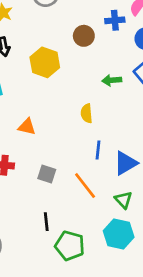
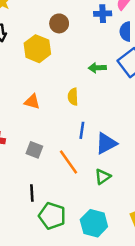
brown circle: (84, 36) -> (59, 23), moved
orange triangle: (27, 127) -> (32, 102), moved
green triangle: (123, 200) -> (103, 177), turned 35
cyan hexagon: (119, 234) -> (94, 223), moved

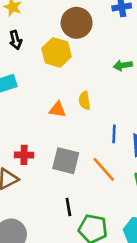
brown circle: (59, 23) -> (77, 23), size x1.5
yellow semicircle: (73, 97) -> (85, 101), moved
gray square: (34, 150) -> (66, 161), size x1.5

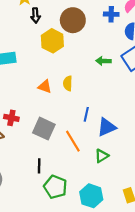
black arrow: (16, 40) -> (35, 15), moved

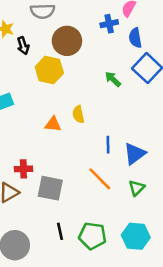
green arrow: (103, 61) -> (113, 79), turned 56
gray square: (44, 129) -> (50, 188), moved
black line: (39, 166) -> (60, 231), moved

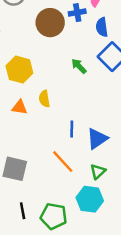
brown circle: (67, 41) -> (50, 23), moved
yellow hexagon: (49, 70) -> (19, 70), moved
cyan hexagon: (136, 236) -> (90, 199), moved

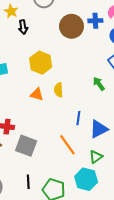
green arrow: (79, 66) -> (99, 84), moved

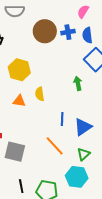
blue cross: (95, 21) -> (68, 32), moved
green arrow: (99, 84) -> (78, 83), turned 32

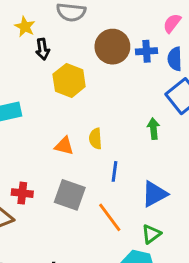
yellow hexagon: (19, 70) -> (69, 80), moved
blue line: (62, 119) -> (115, 171), moved
gray square: (15, 152) -> (70, 195), moved

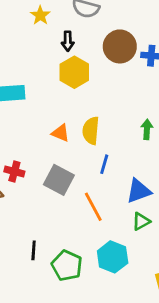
black arrow: (43, 49) -> (68, 41), moved
yellow semicircle: (95, 139) -> (91, 131), size x1.4
green triangle: (151, 234) -> (141, 221), moved

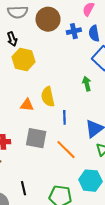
brown circle: (120, 46) -> (48, 19), moved
black line: (34, 250) -> (23, 188), moved

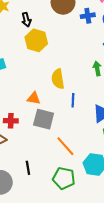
orange triangle: (27, 105) -> (34, 98), moved
orange line: (66, 150) -> (65, 146), moved

